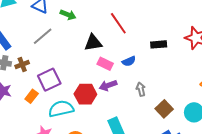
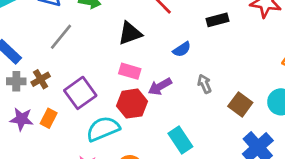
pink rectangle: (105, 64) -> (130, 71), moved
orange rectangle: (32, 96) -> (49, 118), moved

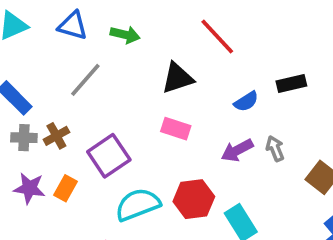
black rectangle: (217, 20) -> (291, 83), moved
purple arrow: (160, 87) -> (237, 150), moved
red hexagon: (132, 104) -> (194, 199), moved

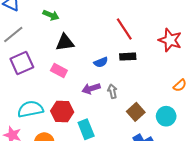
green arrow: (125, 35) -> (51, 15), moved
red line: (217, 36) -> (124, 29), moved
purple square: (109, 156) -> (22, 63), moved

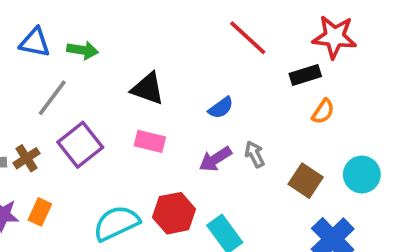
green arrow: (51, 15) -> (83, 50), moved
black triangle: (65, 42) -> (148, 89), turned 42
black rectangle: (128, 57) -> (305, 75), moved
orange semicircle: (180, 85) -> (323, 111), moved

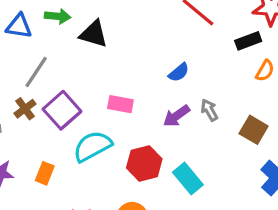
green arrow: (83, 50) -> (58, 16), moved
black triangle: (148, 89) -> (94, 34), moved
brown cross: (26, 158) -> (25, 109), moved
orange rectangle: (40, 212) -> (45, 173), moved
cyan semicircle: (116, 223) -> (92, 146), moved

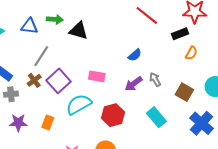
cyan rectangle: (188, 178) -> (156, 117), moved

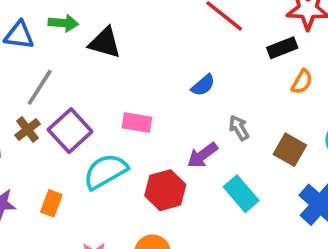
purple arrow: (134, 84) -> (202, 155), moved

